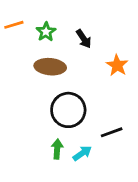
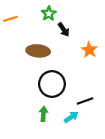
green star: (46, 32) -> (49, 14), moved
cyan arrow: (82, 153) -> (71, 117), moved

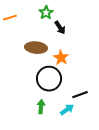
orange star: (89, 50) -> (61, 58), moved

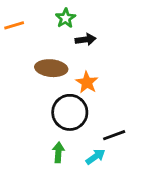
black arrow: (60, 28) -> (85, 40), turned -64

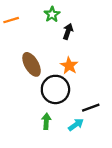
black arrow: (85, 40) -> (68, 31), turned -63
brown ellipse: (51, 68) -> (32, 64), moved, turned 55

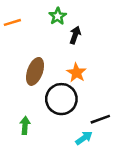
brown ellipse: (32, 64) -> (35, 71), turned 50
green arrow: (46, 121) -> (25, 125), moved

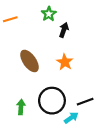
brown ellipse: (35, 71) -> (29, 61), turned -55
black circle: (61, 99) -> (52, 101), moved

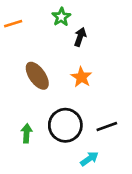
cyan arrow: (71, 118) -> (89, 159), moved

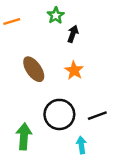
green arrow: (27, 133) -> (24, 136), moved, size x1.5
cyan arrow: (89, 159) -> (81, 145), turned -63

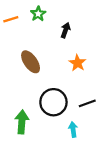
green star: (56, 15) -> (38, 14), moved
orange star: (74, 70) -> (77, 63), moved

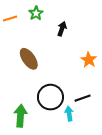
orange star: (77, 63) -> (89, 60), moved
cyan arrow: (73, 130) -> (69, 114), moved

